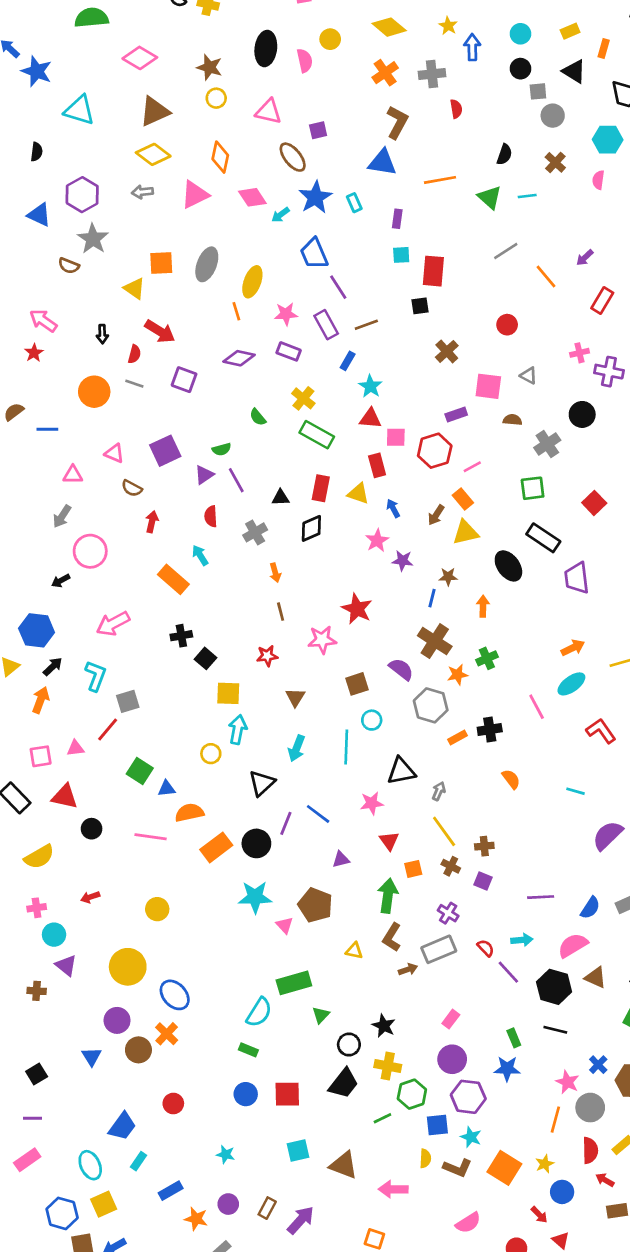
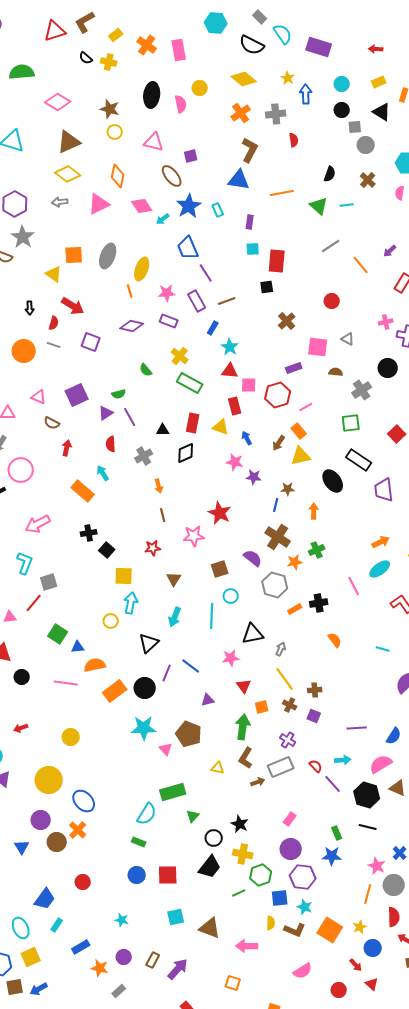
pink star: (377, 540) -> (235, 462), turned -30

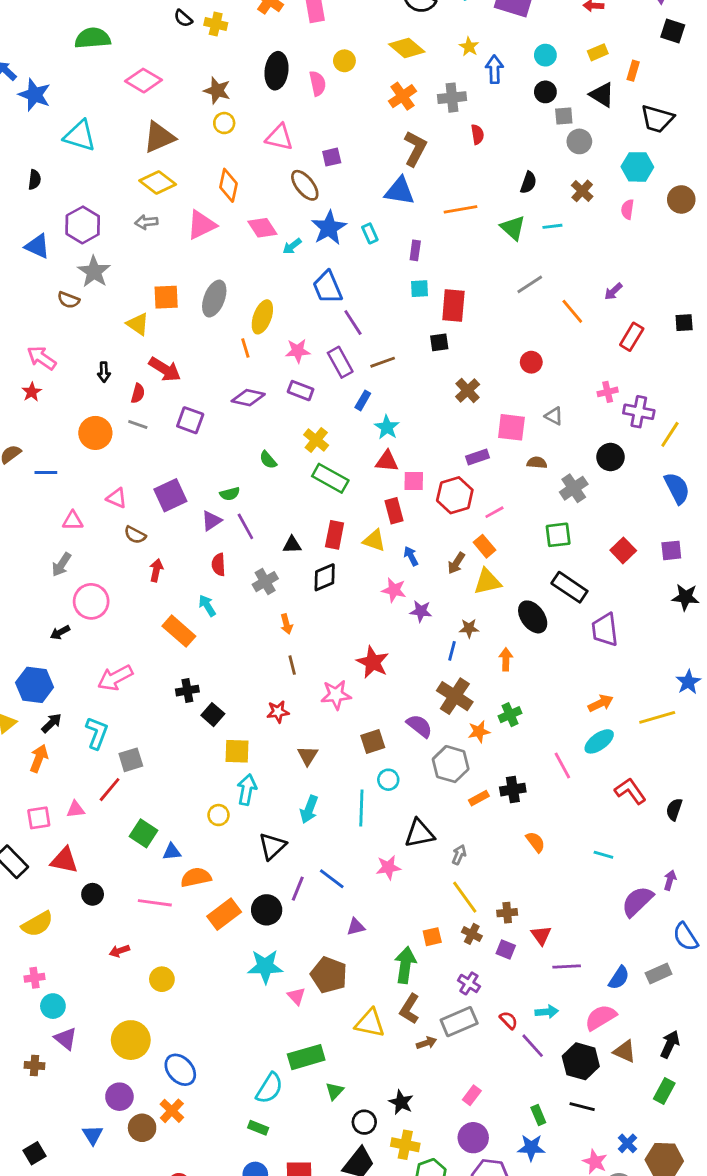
red triangle: (244, 686) -> (541, 935), moved
red arrow: (21, 728) -> (119, 951), moved
yellow triangle: (218, 768) -> (370, 1023), size x1.6

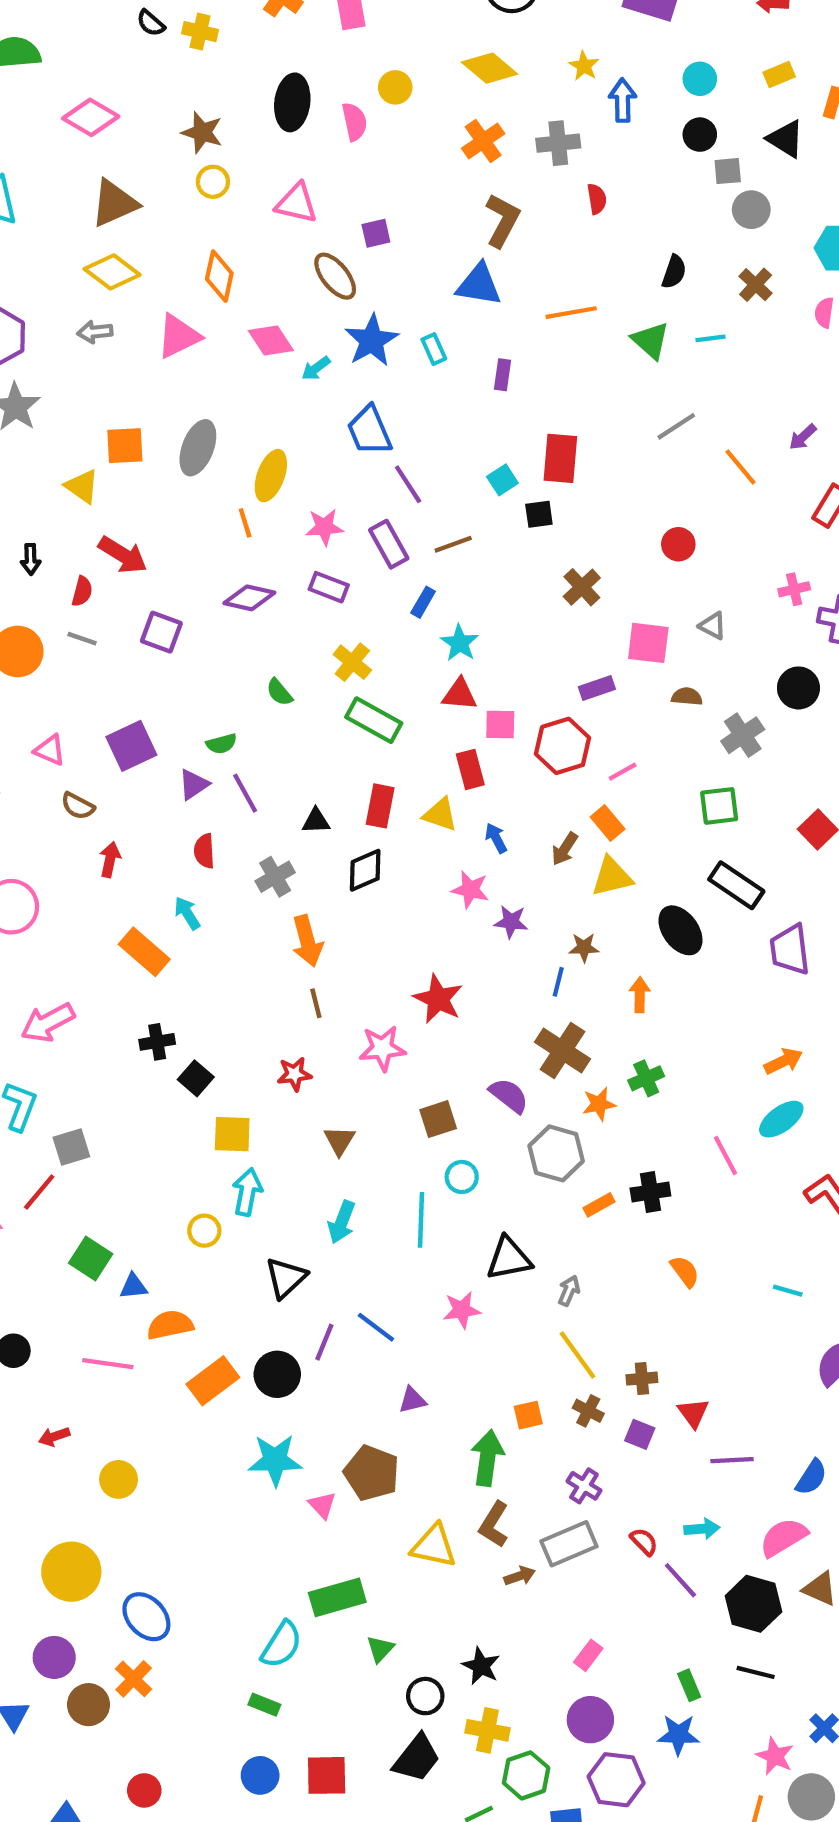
cyan square: (419, 289) -> (502, 480), moved, turned -30
orange arrow: (286, 624) -> (307, 941), size x1.6

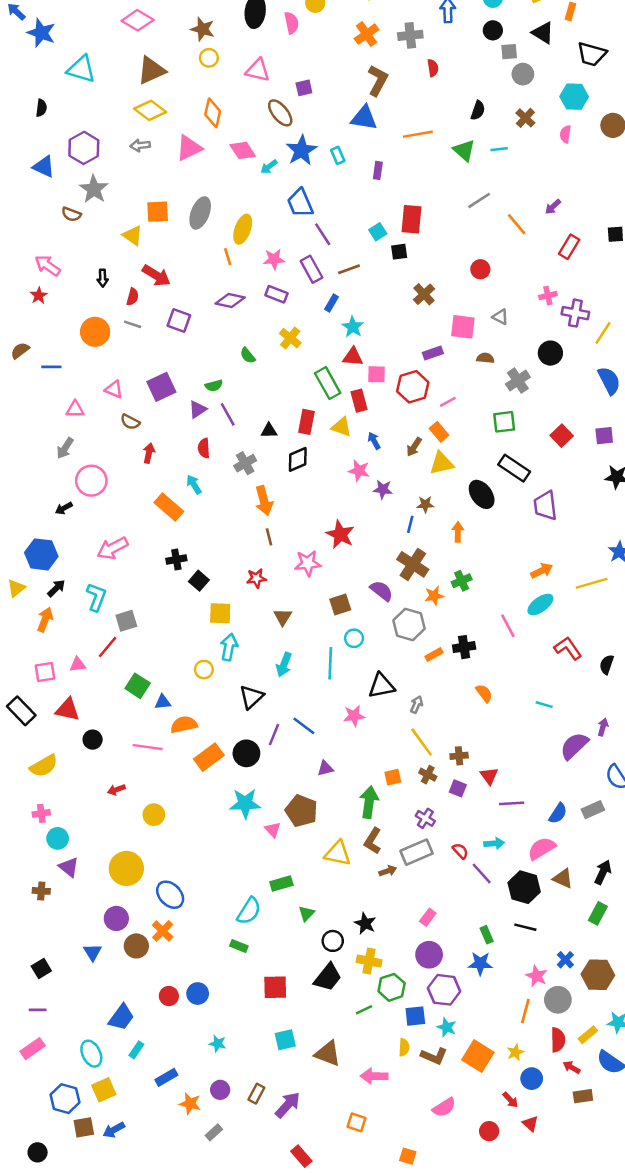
green rectangle: (374, 720) -> (328, 383), moved, turned 32
green rectangle: (337, 1597) -> (281, 883), size x0.7
blue circle: (260, 1775) -> (198, 994), moved

